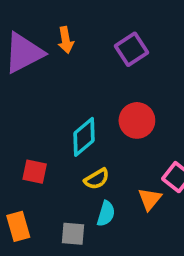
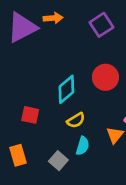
orange arrow: (66, 40) -> (53, 18), turned -84
gray square: (73, 234) -> (58, 161), turned 36

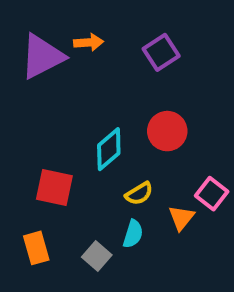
red square: (30, 115) -> (54, 188), size x1.4
yellow semicircle: (76, 120) -> (139, 194), moved

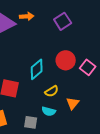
pink square: (212, 194) -> (88, 67), moved
cyan semicircle: (133, 234) -> (49, 111), turned 88
gray square: (97, 256) -> (31, 122), turned -32

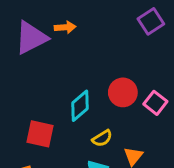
purple square: (63, 21) -> (151, 21), moved

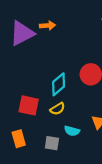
yellow semicircle: (102, 138) -> (57, 109), moved

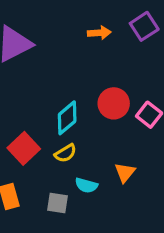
orange arrow: (47, 26) -> (99, 33), moved
red square: (29, 105) -> (24, 148), turned 35

